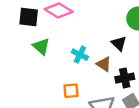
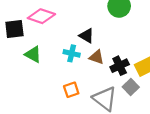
black triangle: (119, 43) -> (87, 36), moved

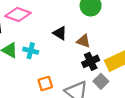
cyan cross: (72, 53) -> (31, 51), moved
brown triangle: (97, 57) -> (84, 41), moved

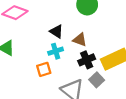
cyan cross: (31, 51) -> (56, 51), moved, turned -32
orange square: (45, 83) -> (44, 69), moved

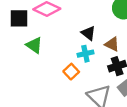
orange square: (44, 69) -> (71, 72), turned -32

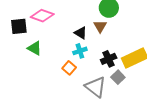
brown triangle: (112, 44) -> (100, 26), moved, turned 40

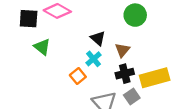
brown triangle: (100, 26) -> (122, 50), moved
cyan cross: (80, 51) -> (93, 59), turned -32

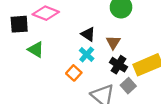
black cross: (125, 74) -> (119, 65), turned -36

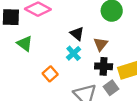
black cross: (119, 65) -> (104, 66), turned -35
orange square: (74, 73) -> (50, 74), moved

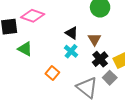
black cross: (104, 66) -> (100, 59), turned -35

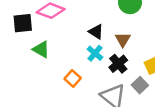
black cross: (100, 59) -> (118, 64), moved

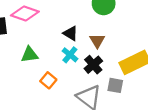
green triangle: (41, 49) -> (30, 55), moved, turned -36
gray square: (140, 85) -> (115, 85), turned -35

